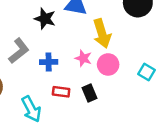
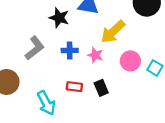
yellow arrow: (102, 33) -> (113, 32), turned 64
blue cross: (49, 62) -> (70, 50), moved
pink circle: (108, 64) -> (130, 61), moved

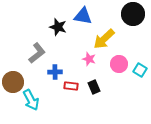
blue cross: (70, 50) -> (55, 72), moved
cyan arrow: (46, 103) -> (31, 100), moved

